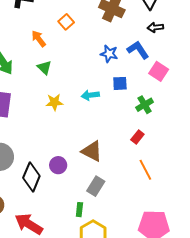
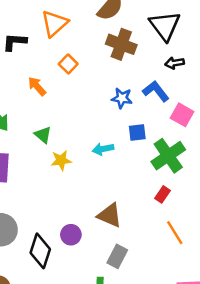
green triangle: (44, 68) -> (43, 135), moved
green cross: (145, 105) -> (168, 156), size x1.6

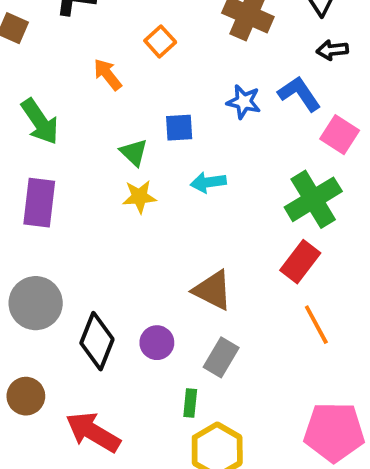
blue square: (137, 132) -> (179, 128), moved
green triangle: (43, 135) -> (134, 153), moved
red rectangle: (163, 194) -> (300, 262), size x1.5
purple circle: (71, 235) -> (157, 343), moved

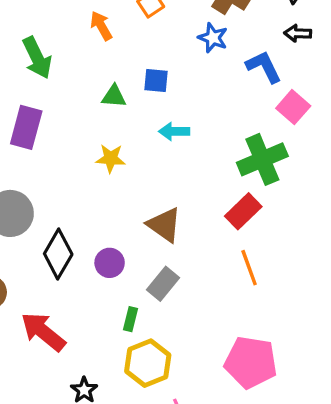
blue star: (244, 102) -> (213, 38), moved
green triangle: (134, 153) -> (114, 96), turned -48
yellow star: (139, 197) -> (111, 158), moved

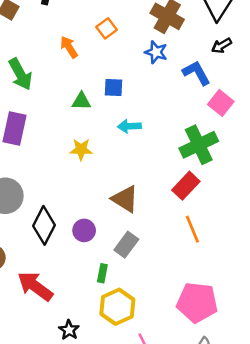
black arrow: (298, 33) -> (222, 46), turned -30

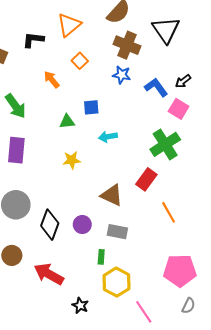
black arrow: (222, 46) -> (183, 81), moved
red rectangle: (186, 186) -> (146, 179), moved
gray rectangle: (126, 245) -> (117, 232), turned 72

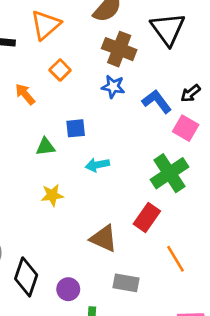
purple circle: (82, 225) -> (68, 289), moved
gray rectangle: (117, 232) -> (126, 283), moved

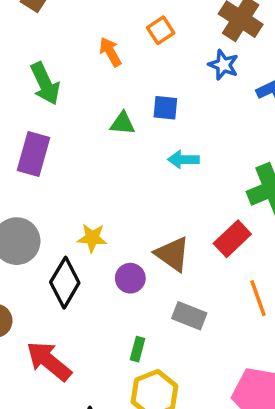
yellow star: (52, 195) -> (92, 238), moved
purple circle: (68, 289) -> (130, 278), moved

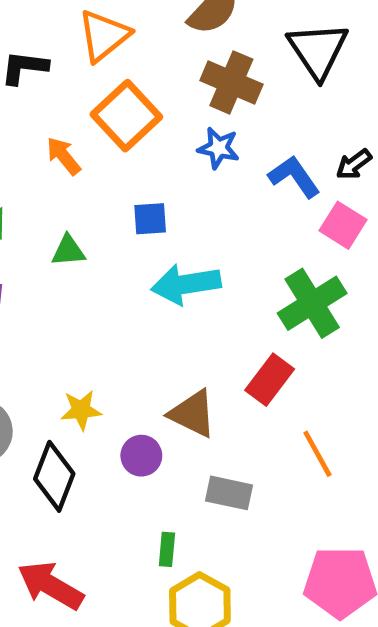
orange square: (161, 30) -> (126, 116), size x1.8
green triangle: (123, 123) -> (68, 251), moved
cyan arrow: (183, 159) -> (186, 284), size x1.6

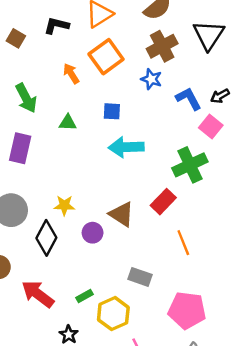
brown cross: (231, 82) -> (162, 46), turned 32
gray rectangle: (229, 493) -> (140, 277), moved
green rectangle: (167, 549) -> (84, 296), moved, turned 49

